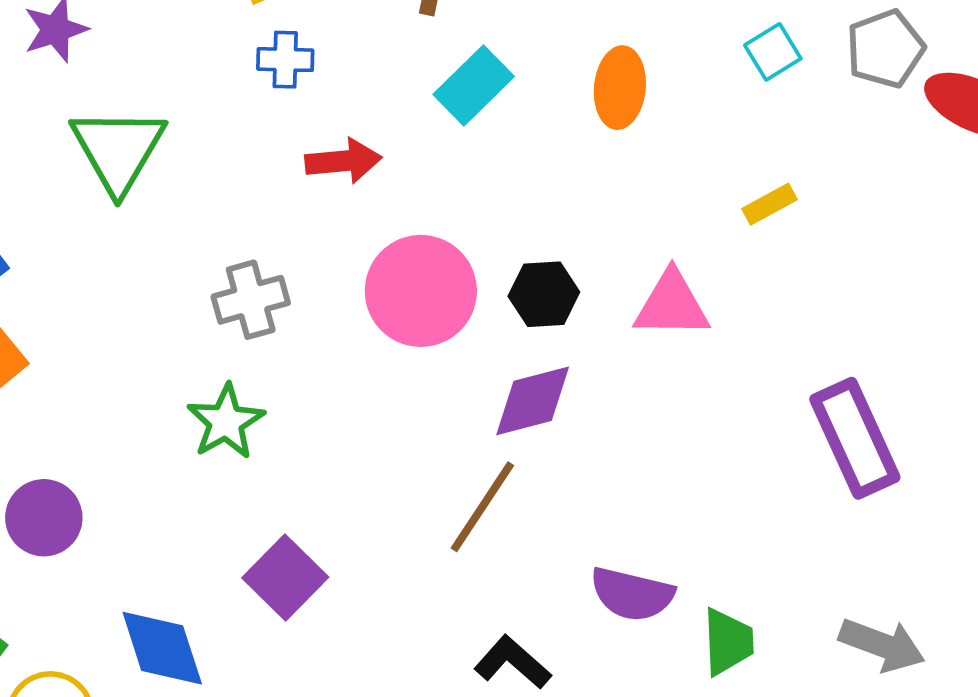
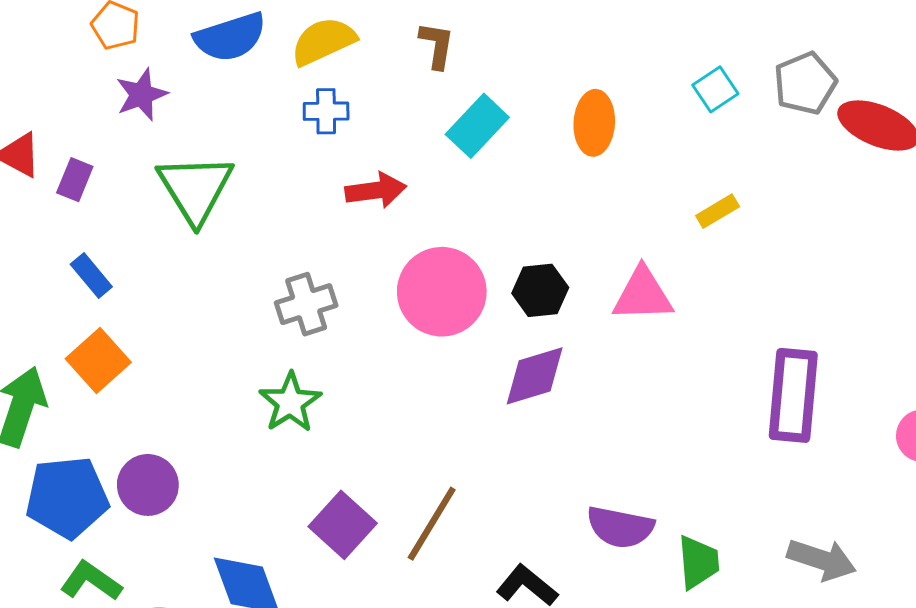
purple rectangle: (855, 438) -> (793, 395), turned 32
brown line: (482, 507) -> (432, 524), moved

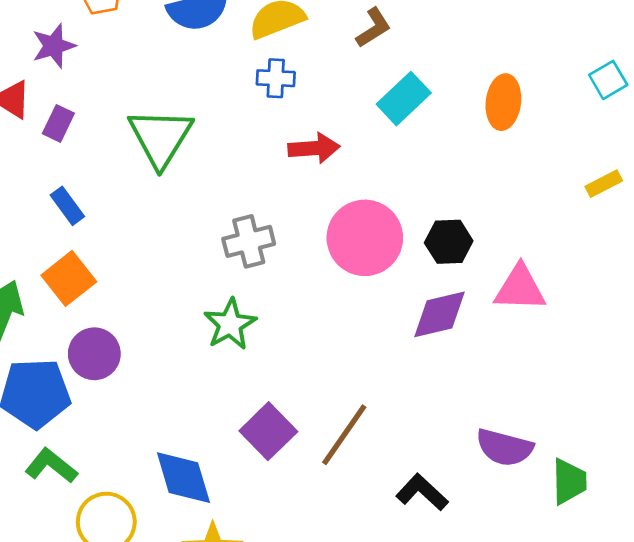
brown L-shape: (437, 45) -> (373, 28), turned 45
purple star: (142, 95) -> (54, 46), moved
pink triangle: (643, 295) -> (520, 288), moved
purple circle: (148, 485) -> (94, 354), moved

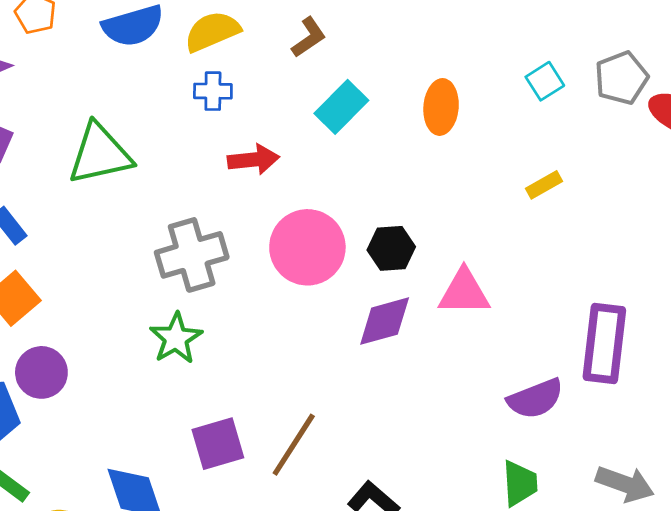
green triangle: (160, 137) -> (100, 154), turned 48
gray cross: (249, 241) -> (192, 255), size x1.4
purple square: (268, 431) -> (218, 444), turned 30
purple semicircle: (504, 447) -> (535, 399), moved, turned -34

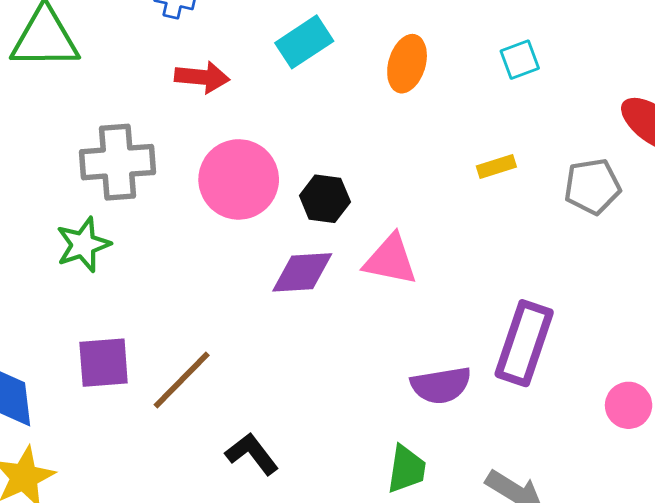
gray pentagon: (621, 78) -> (592, 186), moved

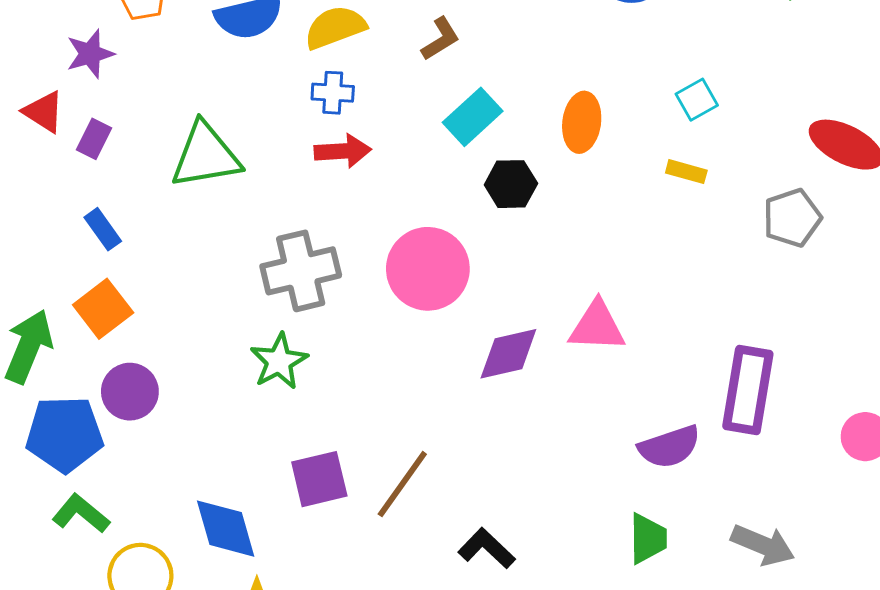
red arrow: (202, 77) -> (343, 151), moved
yellow rectangle: (496, 166) -> (686, 172), moved, turned 42
black hexagon: (325, 199) -> (511, 184), moved

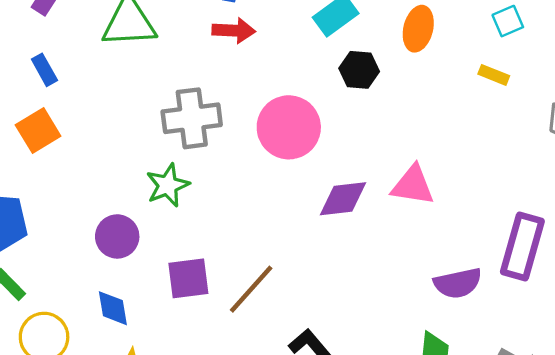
purple circle: (130, 392) -> (117, 236), moved
blue diamond: (226, 529) -> (113, 308), size x0.7

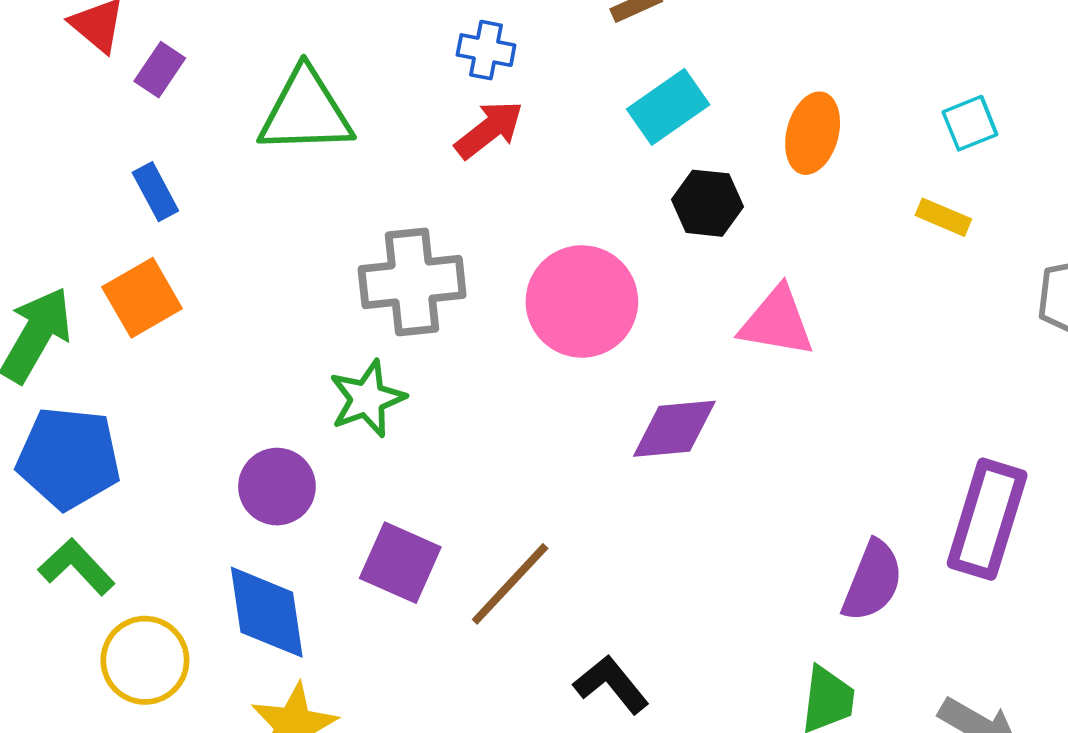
red arrow: (234, 31) -> (489, 130), turned -42
pink triangle: (413, 185) -> (777, 322), moved
purple square: (188, 278) -> (400, 563), turned 30
purple semicircle: (458, 283) -> (873, 581), turned -57
blue diamond: (113, 308) -> (267, 612), size x1.5

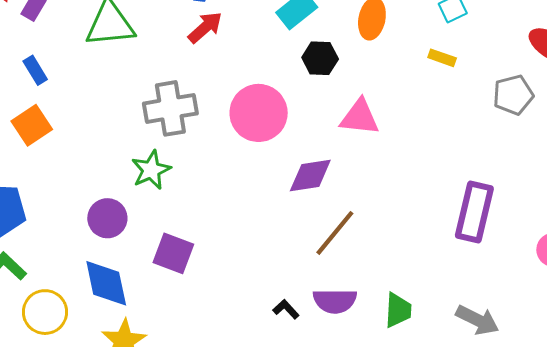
purple semicircle: (873, 581) -> (335, 301), moved, turned 72
brown line: (510, 584) -> (335, 233), moved
black L-shape: (611, 684) -> (286, 309), size x0.7

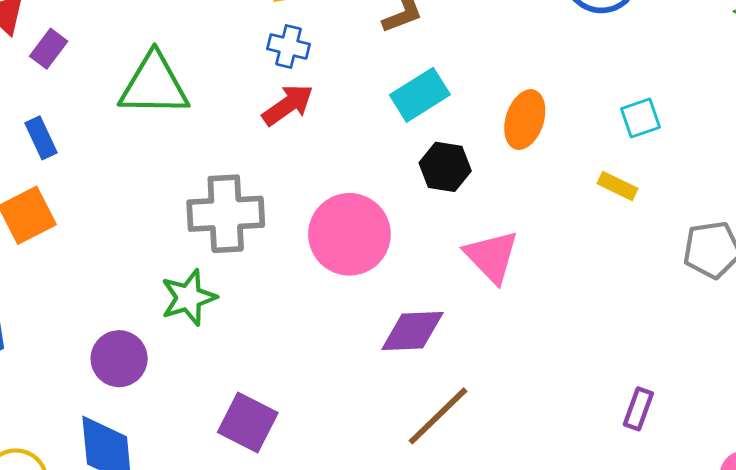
pink triangle: (360, 117) -> (492, 256), turned 33
purple rectangle: (474, 212) -> (638, 409), size x0.5
purple square: (173, 253) -> (248, 422), moved

